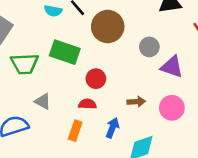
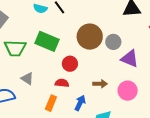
brown circle: (108, 27) -> (90, 37), moved

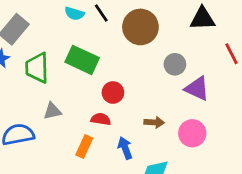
brown circle: (90, 37) -> (140, 27), moved
green trapezoid: (15, 48) -> (37, 68), turned 85
gray triangle: (27, 79) -> (52, 111), turned -48
blue arrow: (80, 103) -> (125, 148), turned -49

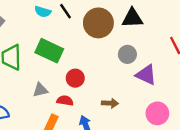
black triangle: (203, 19) -> (132, 18), moved
gray triangle: (52, 111) -> (40, 90), moved
pink circle: (192, 133) -> (157, 113), moved

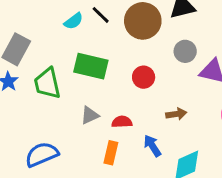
cyan semicircle: (43, 12) -> (74, 21), turned -42
red circle: (75, 78) -> (144, 77), moved

